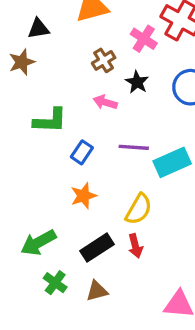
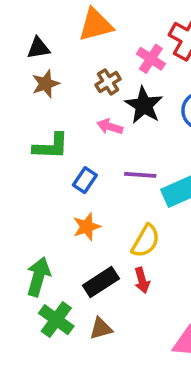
brown star: (22, 62) -> (46, 84), moved
black star: (137, 82) -> (144, 105), size x1.5
green arrow: (38, 243) -> (38, 277), turned 135
green cross: (55, 283) -> (56, 320), size x1.4

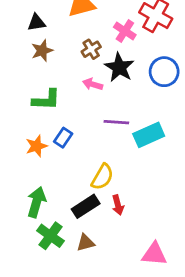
blue rectangle: (85, 180) -> (63, 138), moved
orange star: (87, 227) -> (36, 146), moved
yellow semicircle: (146, 241) -> (102, 177), moved

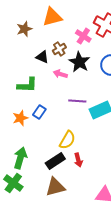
black triangle: (36, 23) -> (42, 57), moved, turned 32
brown star: (42, 51) -> (24, 29), moved
green cross: (51, 236) -> (13, 183), moved
brown triangle: (86, 243) -> (55, 187), size x1.5

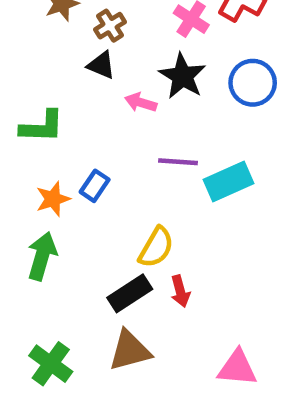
brown cross: (59, 49) -> (110, 26), moved
green L-shape: (27, 85) -> (42, 127), moved
green arrow: (20, 158) -> (42, 256), moved
green cross: (13, 183) -> (51, 364), moved

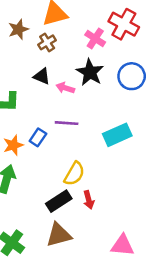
black triangle: (101, 65) -> (42, 76), moved
purple line: (178, 162) -> (67, 123), moved

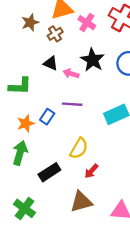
pink cross: (95, 39) -> (87, 23), moved
red arrow: (89, 200) -> (91, 171), turned 56
black rectangle: (59, 201) -> (49, 172), moved
brown triangle: (59, 235) -> (81, 202), moved

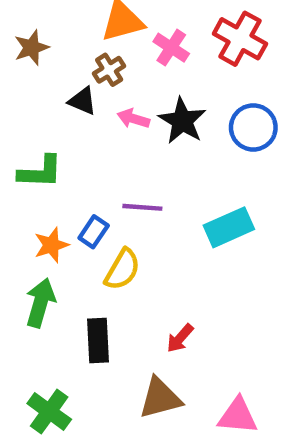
brown star: (30, 23) -> (31, 48), moved
black triangle: (51, 63) -> (82, 101), moved
pink arrow: (71, 74) -> (133, 119), moved
yellow semicircle: (79, 148) -> (122, 269), moved
black rectangle: (49, 172) -> (98, 340), turned -60

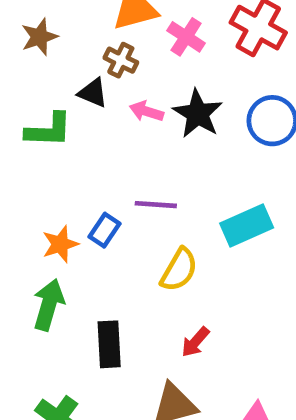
brown cross: (109, 70) -> (121, 60), turned -32
green L-shape: (40, 172) -> (49, 130), moved
yellow semicircle: (122, 269) -> (179, 270), moved

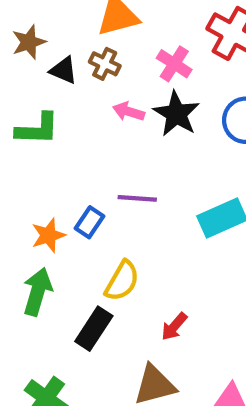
pink cross: (186, 37) -> (174, 64), moved
black triangle: (93, 93) -> (63, 70), moved
yellow semicircle: (179, 270) -> (122, 281), moved
black rectangle: (109, 344) -> (94, 329), turned 36

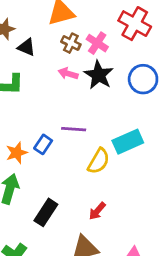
brown cross: (105, 64) -> (71, 43), moved
yellow semicircle: (122, 281) -> (99, 161), moved

